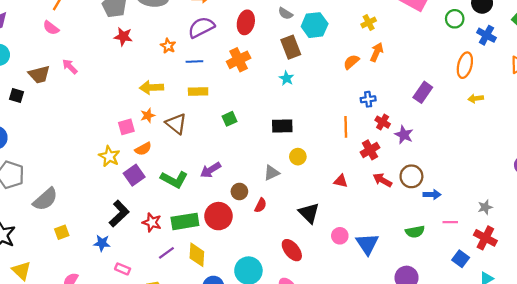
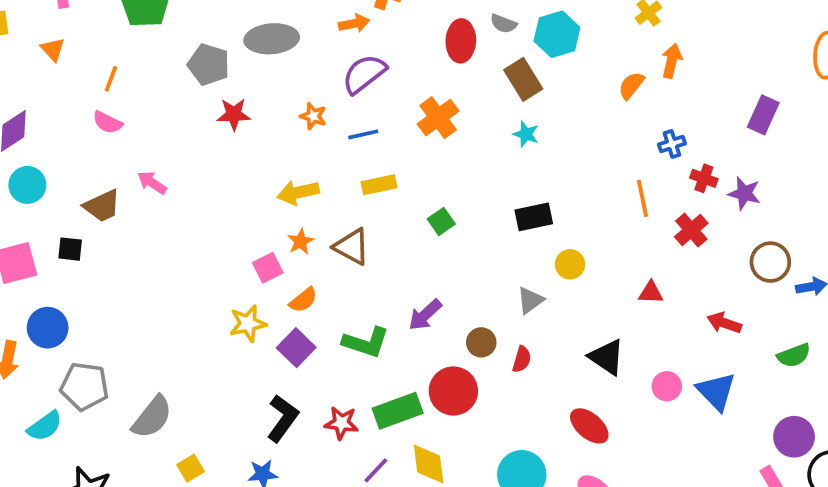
red ellipse: (246, 22) -> (461, 41), moved
yellow star: (109, 156) -> (248, 324), turned -30
red arrow: (382, 180) -> (724, 323), moved

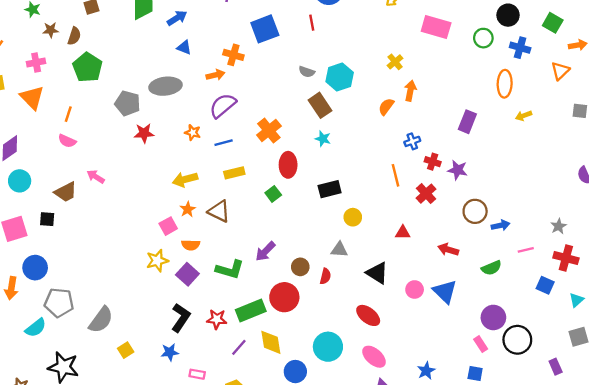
red ellipse: (461, 41) -> (288, 165), moved
orange triangle: (53, 49) -> (32, 98), size x1.6
orange semicircle: (303, 300) -> (191, 245), turned 42
gray triangle: (530, 300) -> (339, 250), moved, turned 42

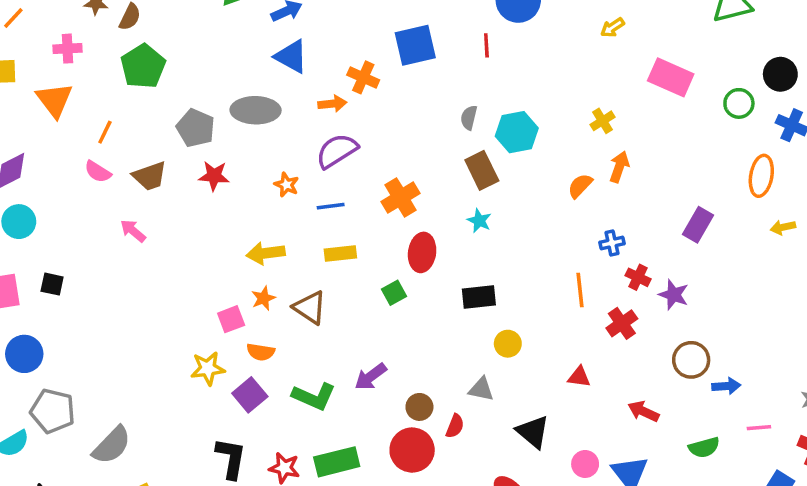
blue triangle: (184, 47) -> (291, 56), size x1.5
gray semicircle: (307, 72) -> (469, 118), turned 77
brown trapezoid: (66, 192) -> (150, 176), moved
red circle: (284, 297) -> (412, 450), moved
black L-shape: (181, 318) -> (231, 458), turned -32

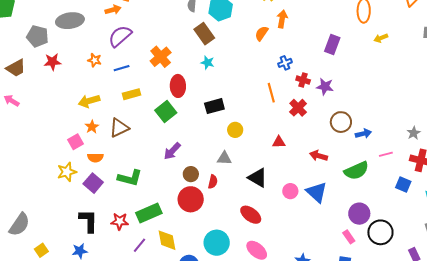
green square: (394, 293) -> (166, 112), size x1.5
brown triangle: (310, 308) -> (119, 128), turned -50
purple arrow: (371, 377) -> (172, 151), moved
green semicircle: (704, 447) -> (356, 171), size x1.4

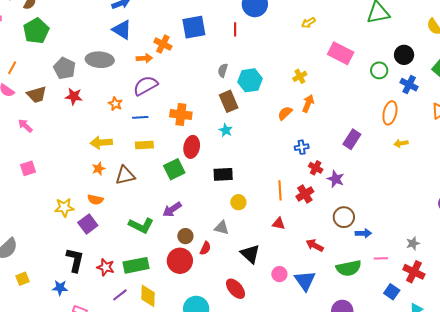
orange cross: (161, 57) -> (181, 115), turned 35
orange line: (271, 93) -> (280, 190), moved
pink square: (75, 142) -> (28, 168), moved
green L-shape: (130, 178) -> (141, 225), moved

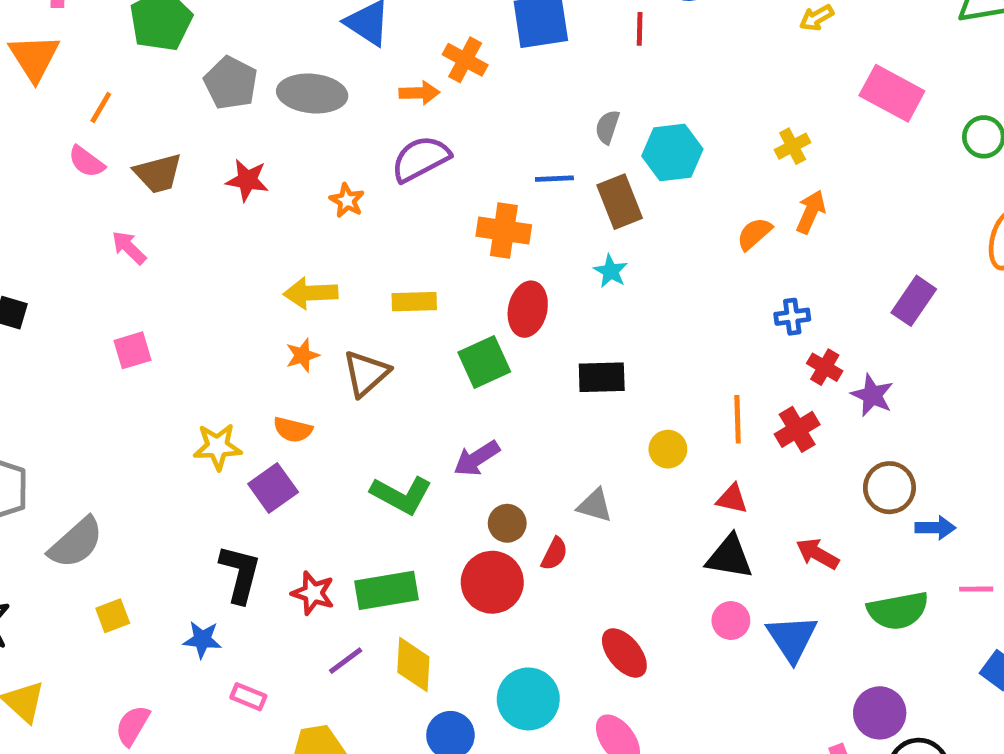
gray pentagon: (65, 68) -> (231, 83), moved
blue line: (140, 117) -> (554, 179), moved
brown triangle: (125, 175) -> (366, 373), turned -30
yellow circle: (238, 202) -> (668, 449), moved
black triangle: (250, 254) -> (729, 557), moved, turned -35

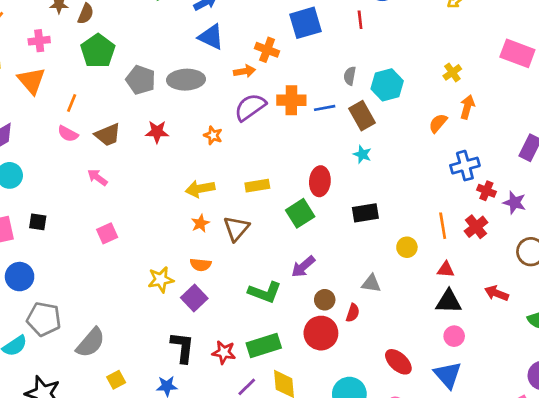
pink rectangle: (892, 93) -> (517, 53), moved
orange cross: (504, 230) -> (291, 100), moved
blue cross: (792, 317) -> (465, 166), size x1.5
blue triangle: (792, 638) -> (448, 375), moved

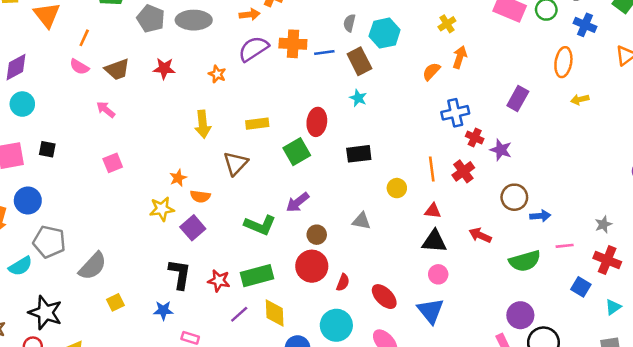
yellow arrow: (200, 189) -> (203, 124), turned -88
orange star: (200, 223) -> (178, 178), moved
red semicircle: (353, 313) -> (343, 282), moved

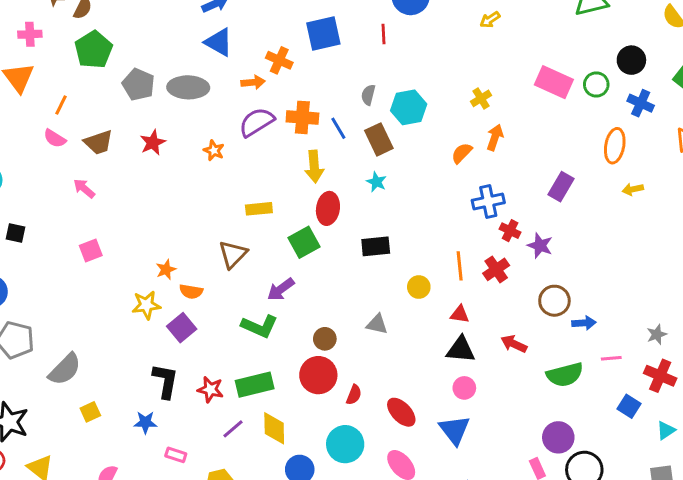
blue line: (324, 52) -> (338, 128), turned 66
red star: (164, 68) -> (153, 143), turned -30
yellow arrow: (203, 124) -> (314, 167), moved
purple arrow: (298, 202) -> (281, 289), moved

